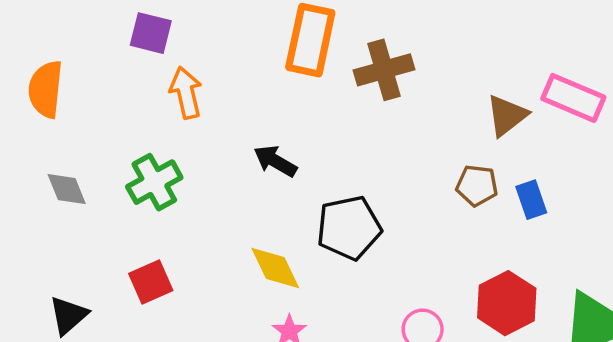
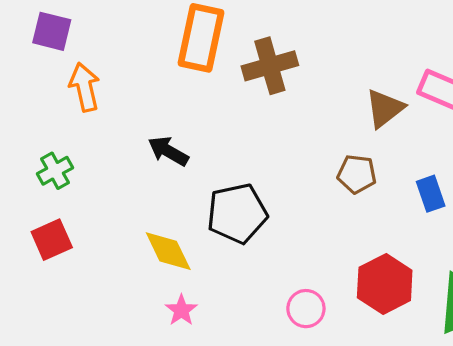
green cross: (154, 182) -> (55, 171), size x0.7
blue rectangle: (531, 200) -> (431, 194), moved
red square: (151, 282) -> (52, 240), moved

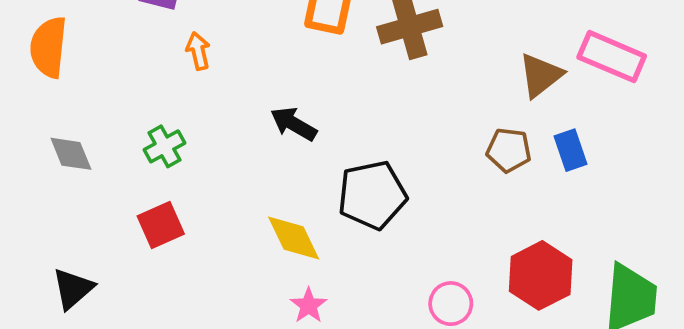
orange arrow: (85, 87) -> (198, 51), size x0.7
blue rectangle: (431, 194) -> (571, 150), moved

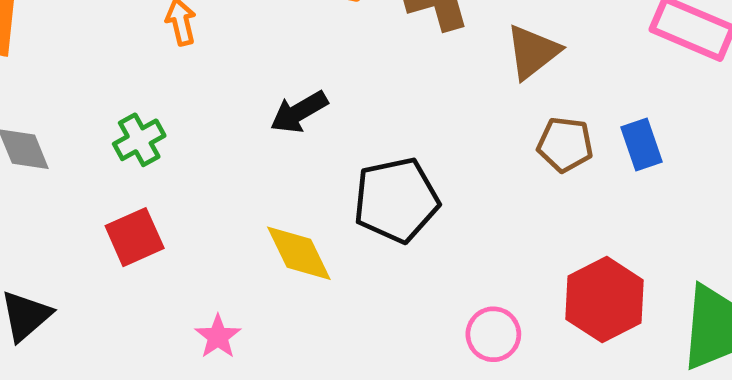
brown triangle: (541, 75) -> (533, 52), moved
black arrow: (294, 124) -> (299, 112), turned -60
pink star: (309, 305) -> (218, 337), moved

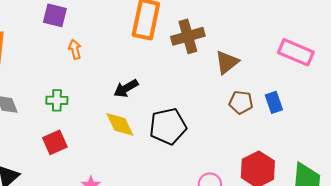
green cross: (139, 140) -> (57, 100), turned 30
yellow diamond: (299, 253) -> (120, 124), moved

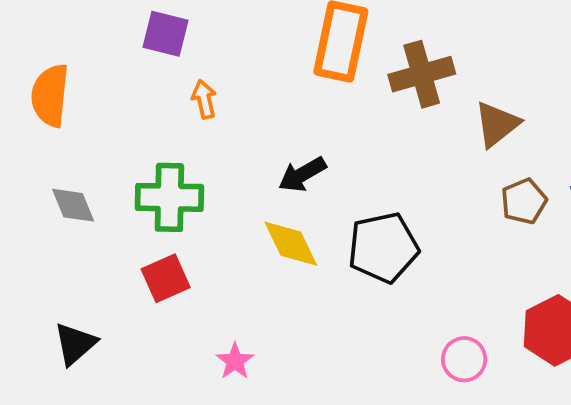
green cross: (57, 100) -> (169, 197), size x1.6
brown pentagon: (241, 102) -> (524, 201), turned -30

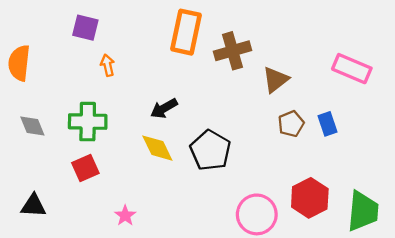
black pentagon: (383, 248) -> (210, 150), turned -30
black triangle: (75, 344) -> (33, 206), turned 44
pink circle: (464, 359) -> (257, 214), size x1.6

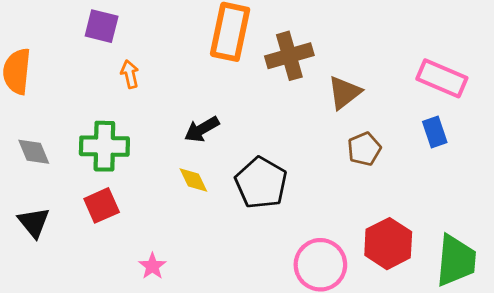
blue rectangle: (328, 124) -> (435, 132), moved
yellow diamond: (157, 148) -> (193, 180), size x0.7
black triangle: (33, 206) -> (34, 222), moved, turned 48

